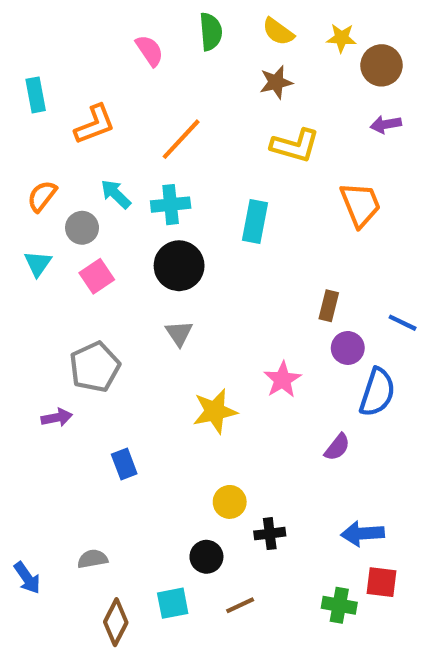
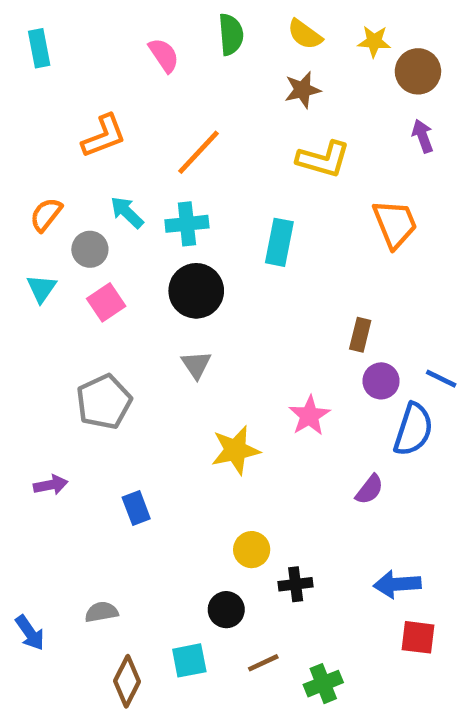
cyan rectangle: (36, 95) -> (39, 48), moved
purple arrow: (386, 124) -> (423, 136), turned 80
blue line: (403, 323) -> (441, 379), moved
purple arrow: (57, 418) -> (51, 485), moved
green cross: (339, 605) -> (323, 684), moved, turned -32

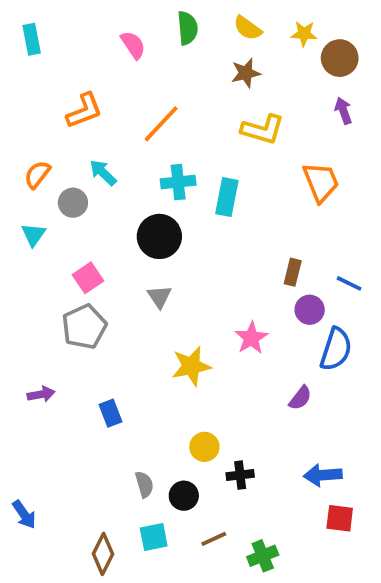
cyan cross: (187, 224) -> (178, 182), moved
pink square: (106, 302) -> (88, 278), moved
blue line: (441, 379) -> (349, 283), moved
gray semicircle: (101, 612) -> (144, 484), moved, turned 84

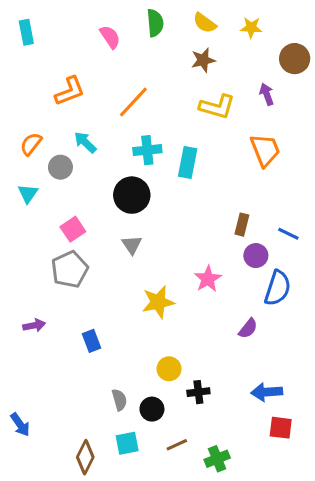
brown circle: (340, 58) -> (295, 59), moved
purple arrow: (343, 111) -> (267, 94), moved

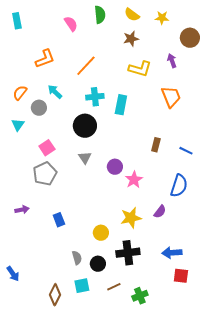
purple circle: (256, 256) -> (115, 167), moved
yellow star: (158, 302) -> (131, 218), moved
yellow circle: (169, 369) -> (101, 233), moved
black cross: (198, 392) -> (128, 253), size x1.6

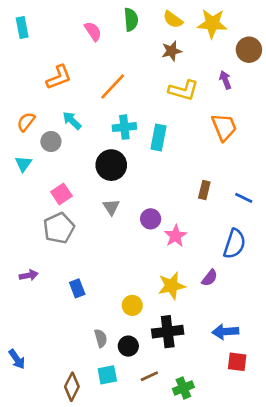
yellow star: (162, 18) -> (212, 23), size x1.6

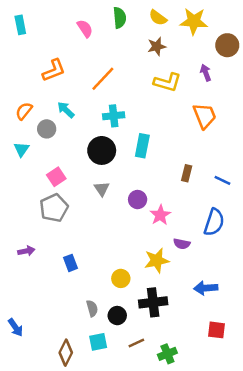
cyan rectangle: (158, 138) -> (142, 146), moved
purple semicircle: (210, 278) -> (182, 244), moved, turned 63
blue arrow: (225, 332) -> (206, 288), moved

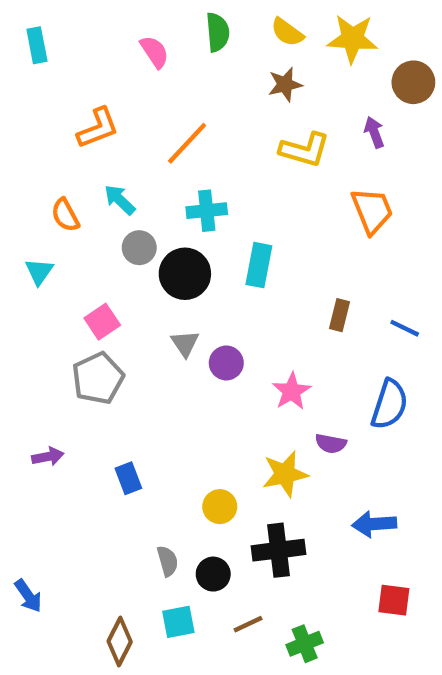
orange semicircle: (24, 111) -> (65, 215), moved, turned -66
gray circle: (47, 129) -> (139, 248), moved
purple circle: (138, 200) -> (226, 363), moved

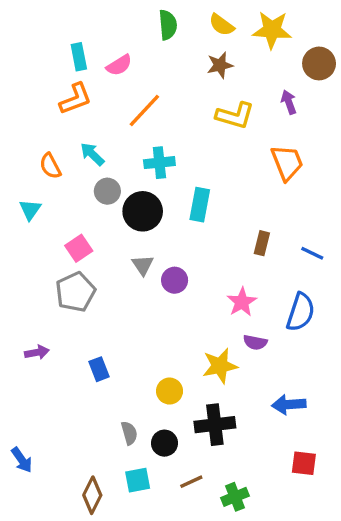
cyan rectangle: (37, 45) -> (79, 57), moved
pink semicircle: (154, 52) -> (119, 65), moved, turned 92
pink star: (292, 391) -> (242, 302), moved

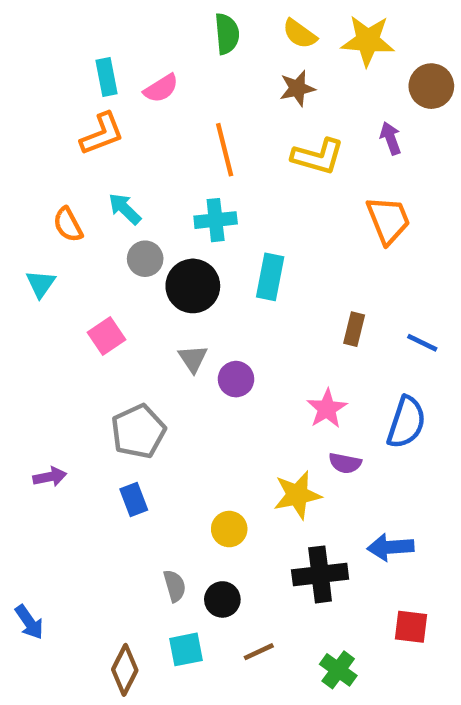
orange line: (144, 111) -> (225, 150), moved, turned -57
gray pentagon: (75, 292) -> (138, 431), moved
black cross: (215, 425) -> (320, 574), moved
green cross: (235, 497) -> (338, 670), moved, turned -32

